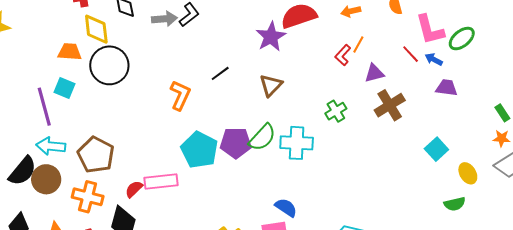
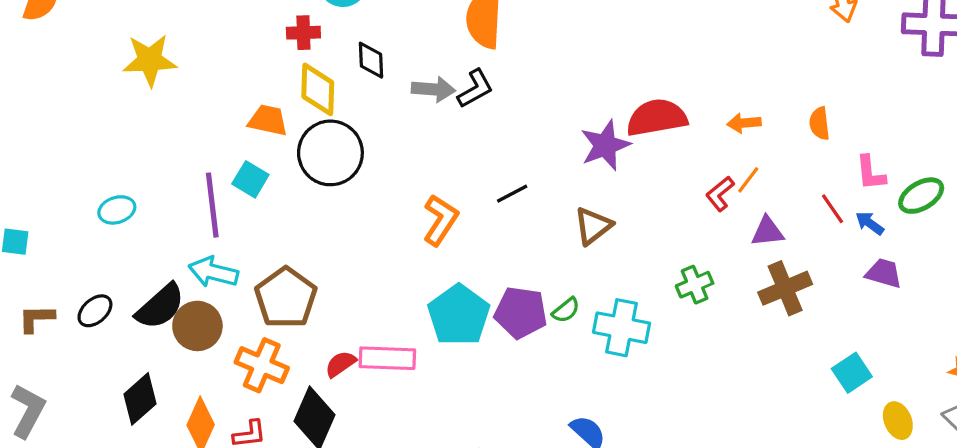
pink L-shape: (430, 30) -> (870, 173), size x0.7
green semicircle: (262, 137) -> (566, 310), size x0.6

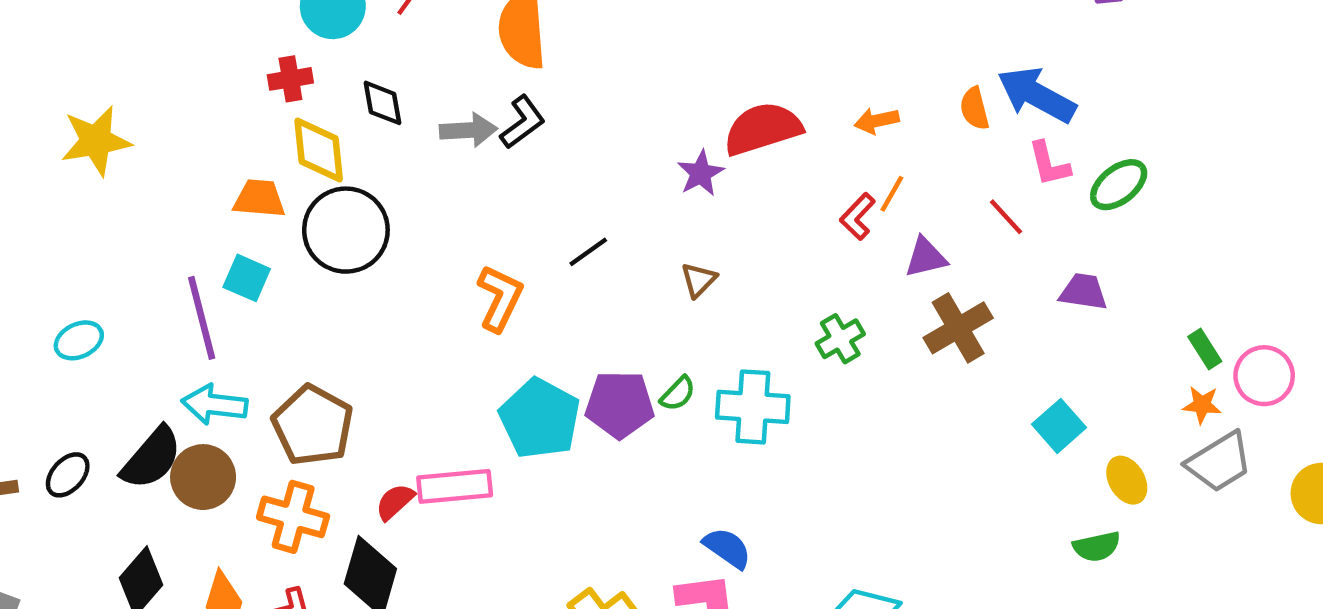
purple star: (605, 145) -> (701, 173), size x0.7
blue arrow: (870, 223) -> (1037, 95), moved, size x2.0
brown triangle: (593, 226) -> (699, 280), size x0.7

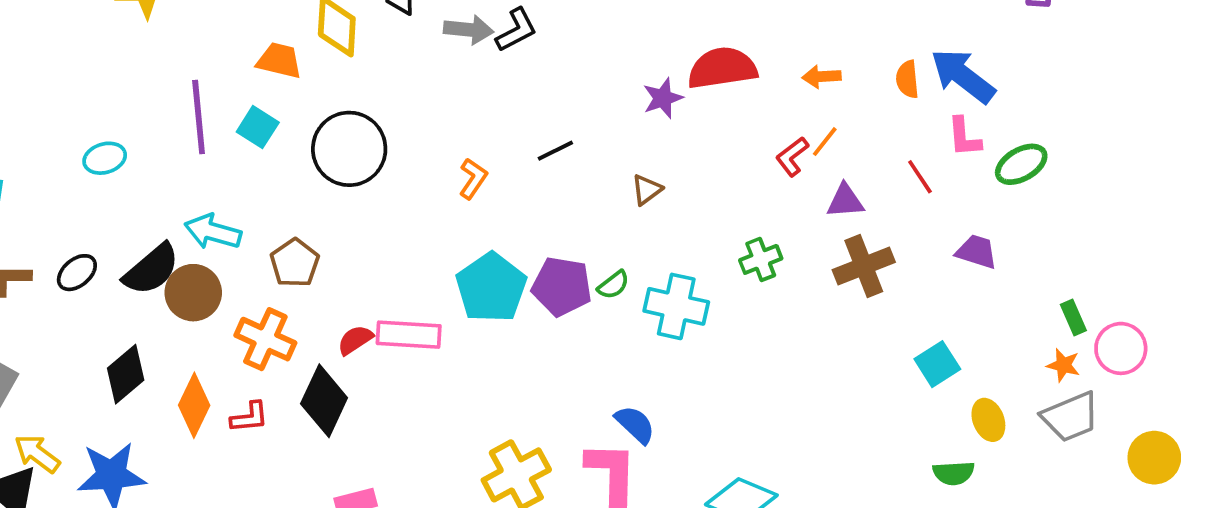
black circle: (346, 230) -> (349, 149), moved
orange L-shape: (500, 298) -> (473, 179), size x0.7
purple line: (202, 318) -> (199, 117), moved
brown pentagon: (313, 425) -> (295, 263), size x0.7

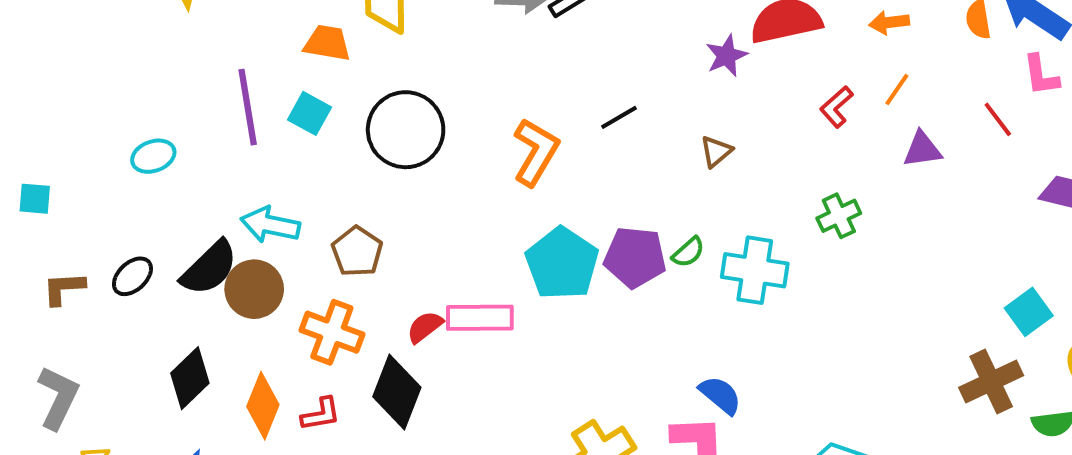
red L-shape: (792, 157) -> (836, 107), moved
orange L-shape: (473, 179) -> (536, 152), size x1.6
brown cross: (864, 266) -> (991, 381), moved

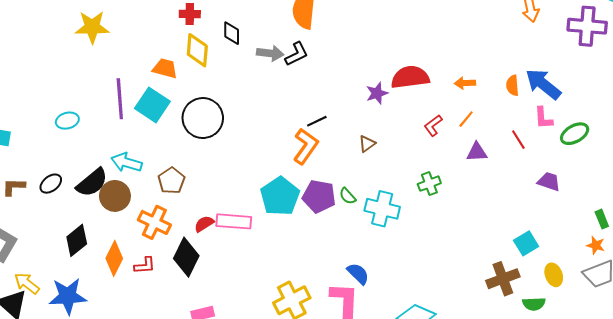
cyan square: (309, 113) -> (152, 105), size x1.5
orange L-shape: (536, 152) -> (306, 146), moved
green semicircle: (688, 252) -> (348, 196), turned 84

